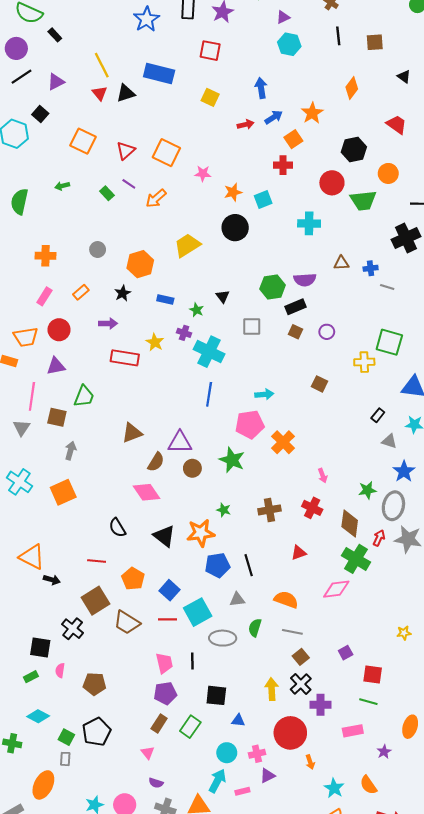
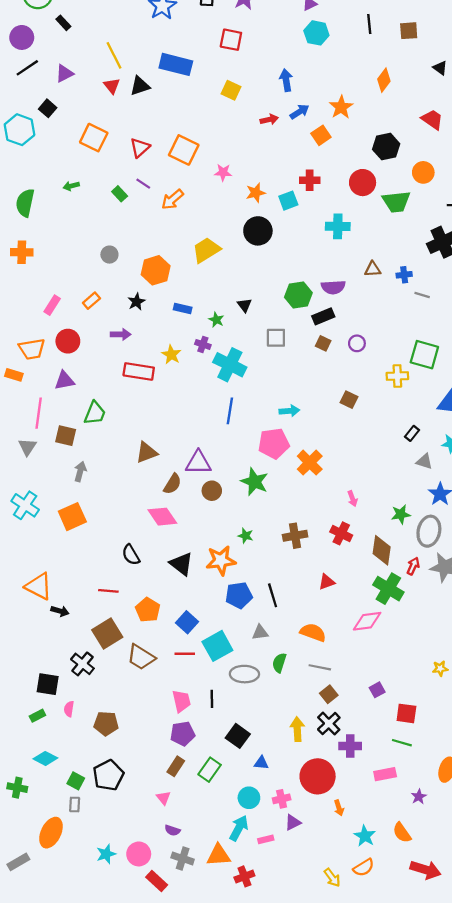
red cross: (283, 165) -> (310, 180), moved
orange cross: (45, 256) -> (22, 252), moved
black square: (216, 695) -> (238, 736), turned 30

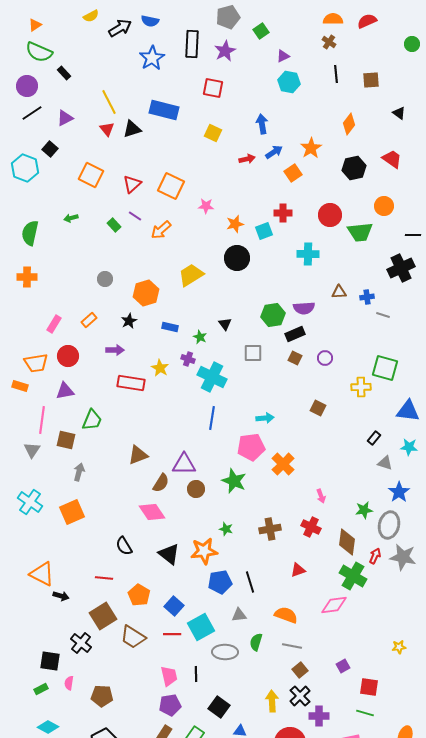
black hexagon: (386, 147) -> (354, 168), moved

